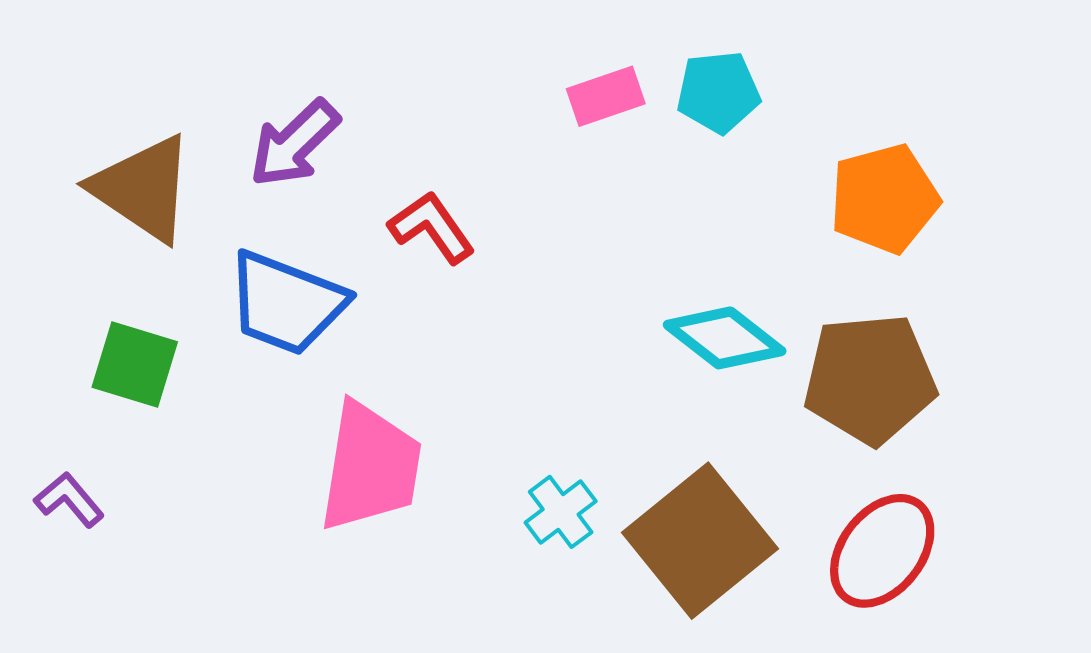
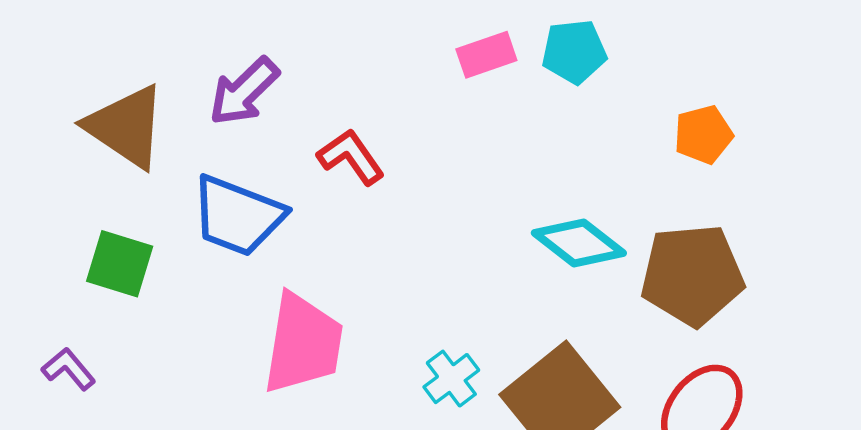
orange pentagon: (884, 199) -> (703, 135), size x0.7

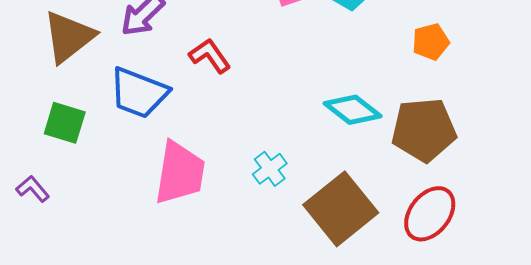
brown triangle: (126, 127) -> (69, 37), turned 48
cyan cross: (451, 379) -> (270, 169), moved

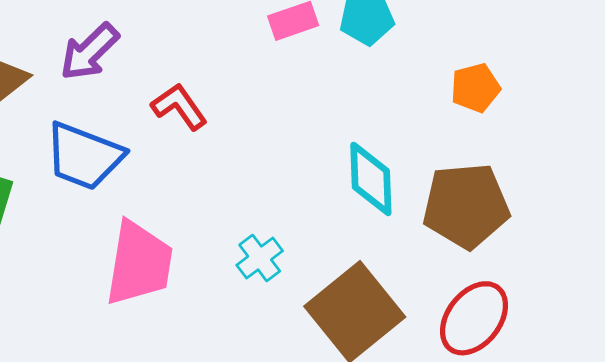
cyan diamond: (353, 110) -> (371, 179), turned 50

